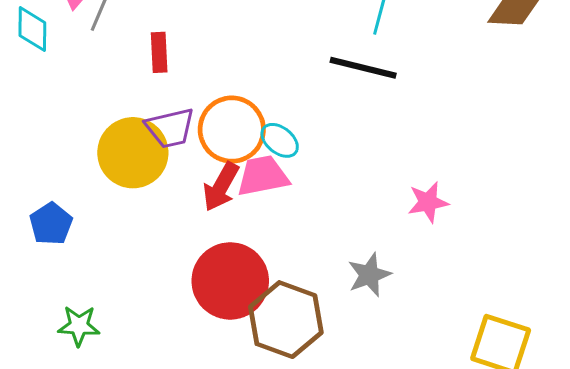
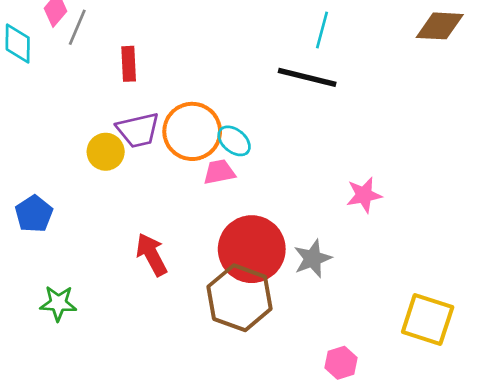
yellow circle: (133, 153) -> (106, 152), size x0.6
pink trapezoid: (263, 176) -> (219, 172), size x0.7
red arrow: (221, 187) -> (152, 255), moved, turned 123
red circle: (230, 281) -> (252, 249), moved

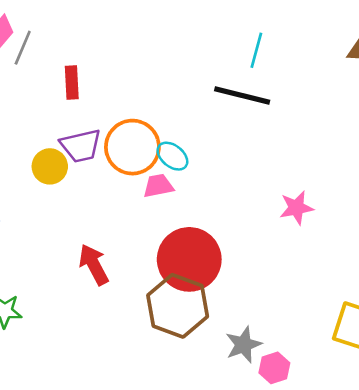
gray star: (313, 259) -> (243, 345), moved

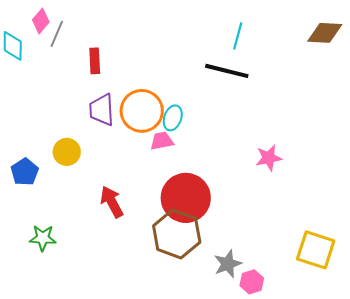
purple trapezoid: (81, 146) -> (102, 110), turned 100
cyan ellipse: (172, 156) -> (173, 118), turned 70
yellow circle: (50, 166) -> (67, 152), moved

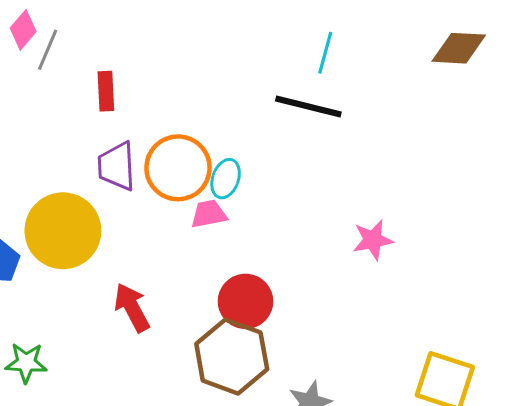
yellow circle: (67, 152) -> (63, 231), size x1.8
red circle: (186, 198) -> (245, 301), size x0.7

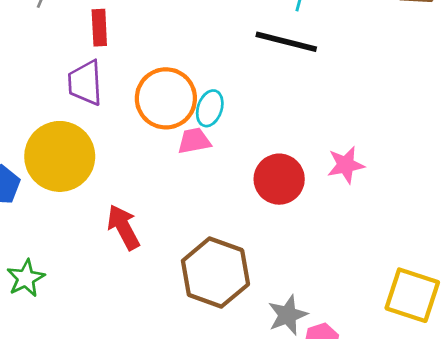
purple trapezoid: (117, 166) -> (85, 83), moved
red circle: (245, 301) -> (279, 179), moved
green star: (26, 363) -> (26, 278), turned -30

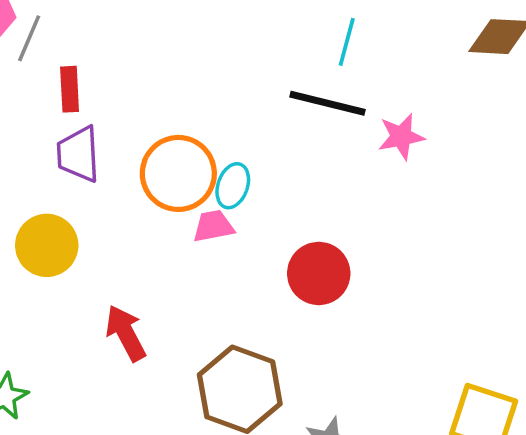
red rectangle: (99, 28) -> (70, 89), moved
yellow circle: (60, 156) -> (47, 245), size x0.7
pink star: (346, 165) -> (401, 137), moved

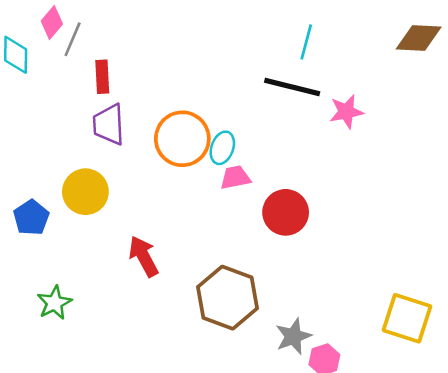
pink trapezoid: (213, 226) -> (235, 177), moved

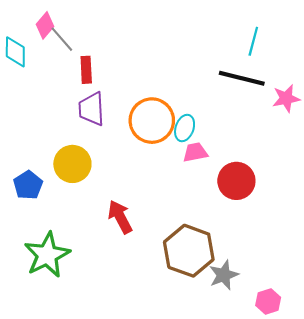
gray line: (73, 39) -> (62, 39), turned -64
green star: (54, 303) -> (47, 255), size x1.6
gray star: (293, 336) -> (224, 275), moved

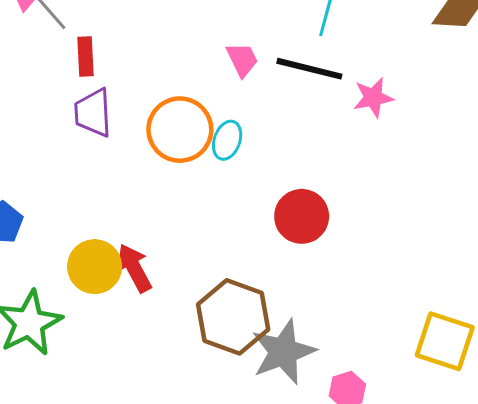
pink trapezoid: (195, 152) -> (242, 60), moved, turned 75
yellow circle: (72, 164) -> (95, 267), moved
gray star: (224, 275) -> (283, 352), size x1.5

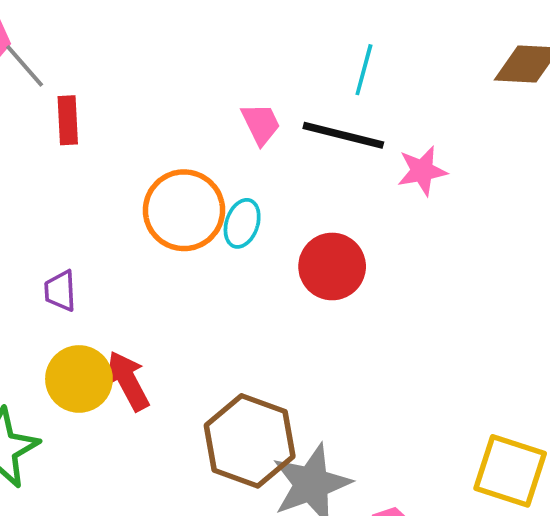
purple trapezoid: (93, 113) -> (60, 291), moved, size x0.7
red circle: (302, 216) -> (332, 266), moved

